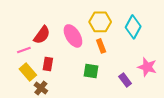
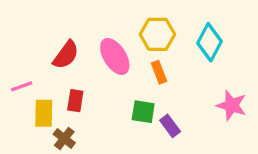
pink line: (24, 50) -> (22, 86), moved
yellow rectangle: (28, 72) -> (44, 113), turned 42
purple rectangle: (125, 80) -> (170, 126), moved

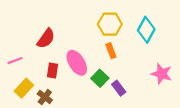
pink ellipse: (115, 56) -> (77, 63), moved
green square: (143, 112) -> (100, 78), turned 35
yellow rectangle: (44, 113) -> (24, 88), moved, turned 42

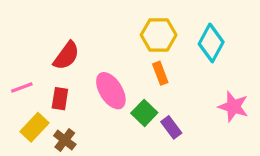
red rectangle: (53, 70) -> (60, 99), moved

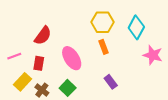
pink star: (233, 107) -> (153, 55), moved
green square: (144, 113) -> (68, 88), moved

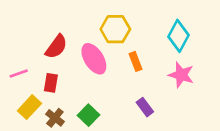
yellow hexagon: (102, 22) -> (115, 29), moved
pink star: (153, 55) -> (181, 75), moved
pink ellipse: (72, 58) -> (94, 59), moved

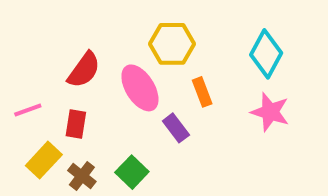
purple rectangle: (145, 107) -> (176, 128), moved

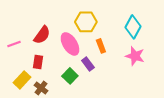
pink line: (28, 110) -> (14, 44), moved
green square: (132, 172) -> (70, 76), moved

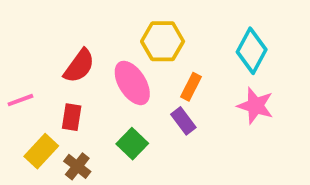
pink line: (14, 44) -> (20, 100), moved
orange rectangle: (101, 46) -> (191, 87), turned 48
purple rectangle: (88, 64) -> (183, 121), moved

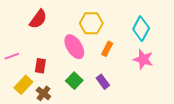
red semicircle: (79, 66) -> (38, 19), moved
purple rectangle: (183, 121) -> (103, 82), moved

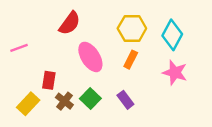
red semicircle: (38, 19) -> (70, 23), moved
yellow hexagon: (91, 23) -> (132, 28), moved
pink line: (12, 56) -> (19, 48), moved
brown cross: (43, 93) -> (64, 101), moved

